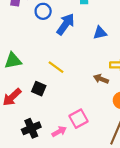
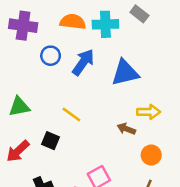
blue circle: (43, 11) -> (51, 56), moved
blue triangle: (100, 33) -> (125, 73), size x1.6

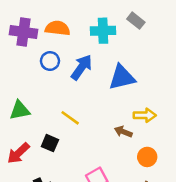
orange semicircle: (73, 22) -> (58, 28), moved

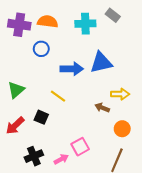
blue arrow: (82, 67) -> (72, 69), moved, turned 55
green triangle: (20, 110) -> (16, 90), turned -30

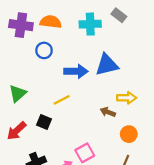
yellow line: (58, 96) -> (62, 100), turned -63

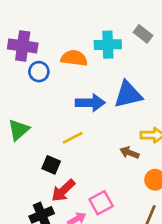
orange semicircle: (51, 22) -> (74, 58), moved
blue circle: (44, 50) -> (39, 72), moved
red arrow: (17, 131) -> (63, 191), moved

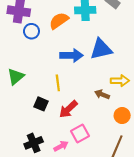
orange semicircle: (74, 58) -> (59, 21), turned -42
yellow line: (73, 138) -> (58, 83), turned -70
red arrow: (63, 191) -> (68, 109), moved

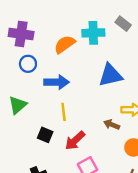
blue circle: (31, 31) -> (28, 64), moved
blue arrow: (72, 55) -> (57, 82), moved

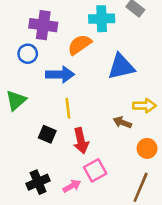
purple cross: (21, 34) -> (43, 25), moved
orange semicircle: (65, 44) -> (80, 45), moved
red arrow: (75, 141) -> (81, 141), turned -60

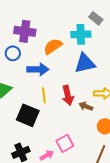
cyan cross: (102, 19) -> (81, 34), moved
black square: (47, 134) -> (28, 115), size x1.6
red arrow: (81, 141) -> (68, 95), moved

